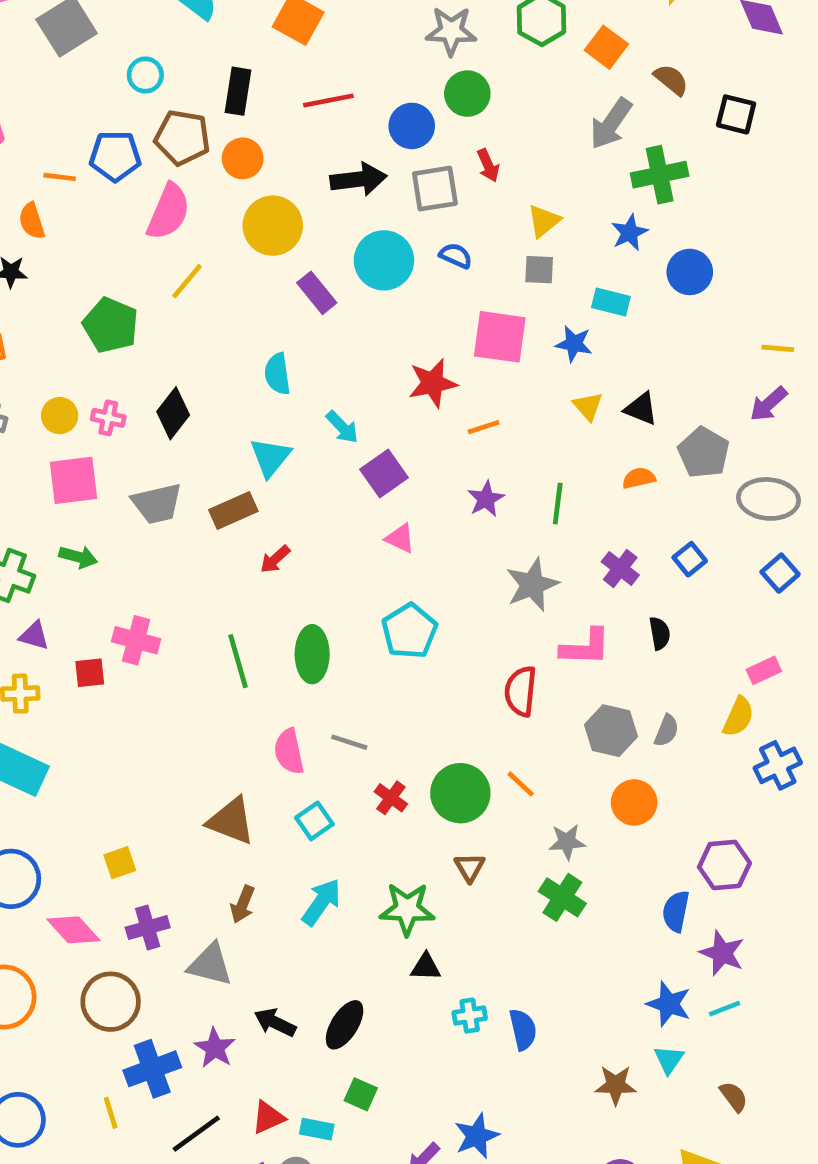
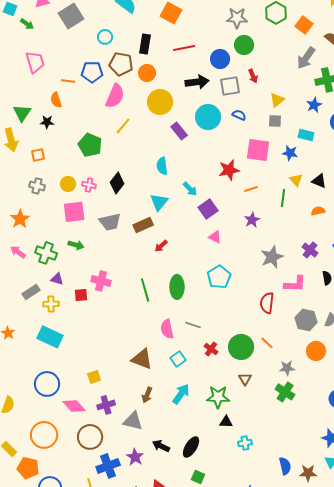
green line: (558, 504) -> (283, 198), moved
blue semicircle: (523, 1029) -> (285, 466), moved

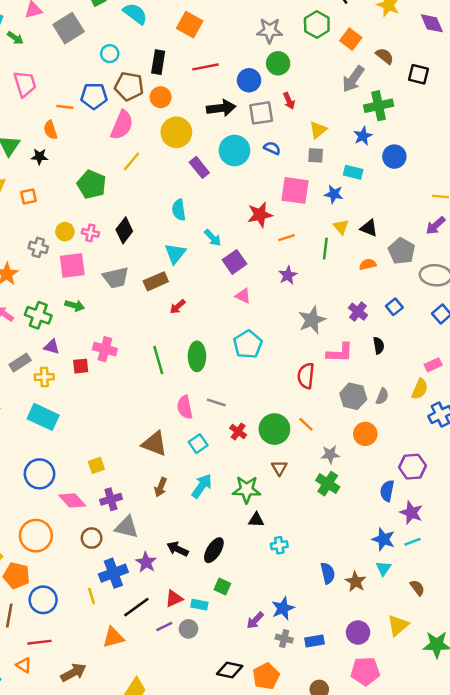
gray cross: (37, 186) -> (38, 247), moved
gray triangle: (133, 421) -> (127, 527), moved
brown circle: (90, 437) -> (92, 538), size x0.7
brown star: (308, 473) -> (356, 582), turned 30

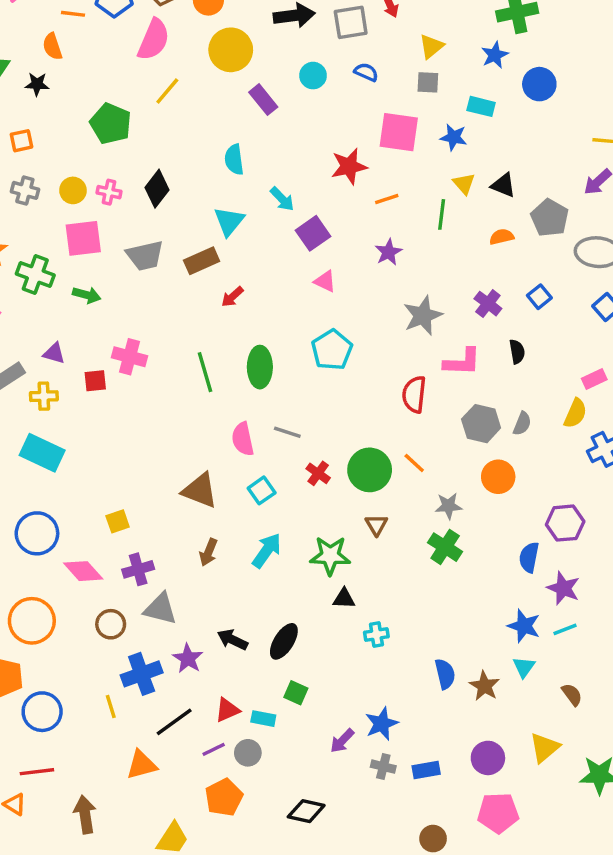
cyan circle: (234, 150) -> (313, 76), size x0.6
gray cross: (38, 247) -> (25, 190), moved
green cross: (38, 315) -> (35, 274), moved
brown arrow: (73, 672) -> (85, 815), turned -70
orange pentagon: (266, 676) -> (224, 797), moved

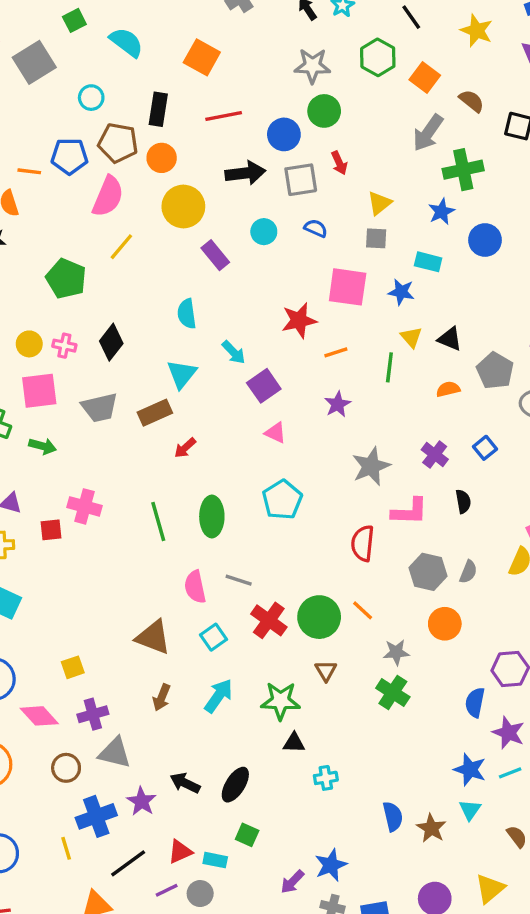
red cross: (318, 473) -> (269, 620), size x1.5

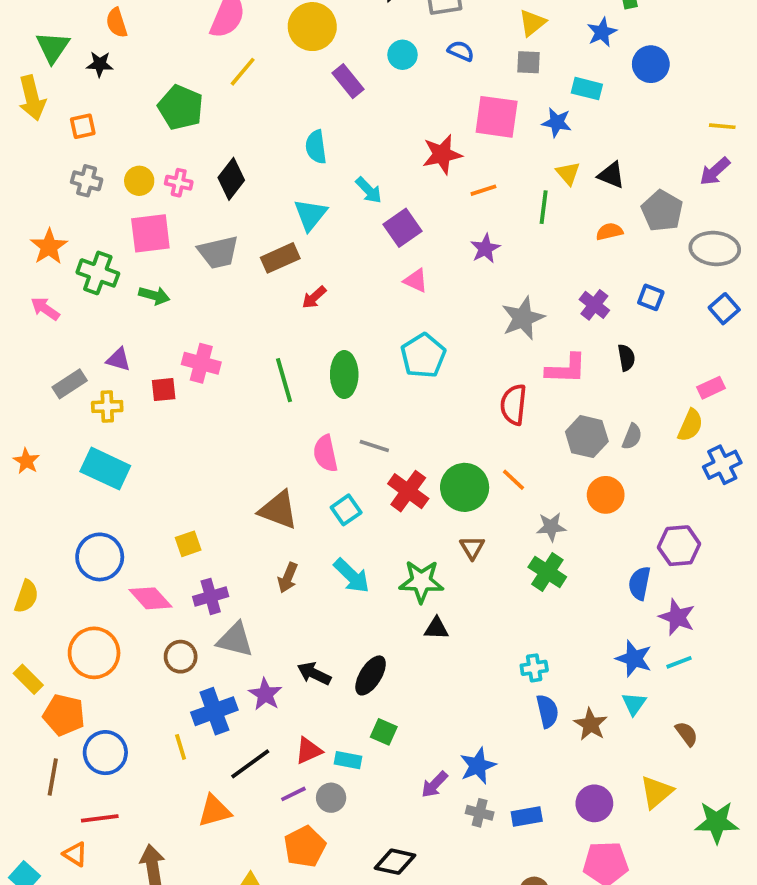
blue square: (485, 448) -> (651, 297), turned -30
cyan arrow: (219, 696) -> (352, 576), turned 99
cyan cross: (326, 778) -> (534, 668), moved

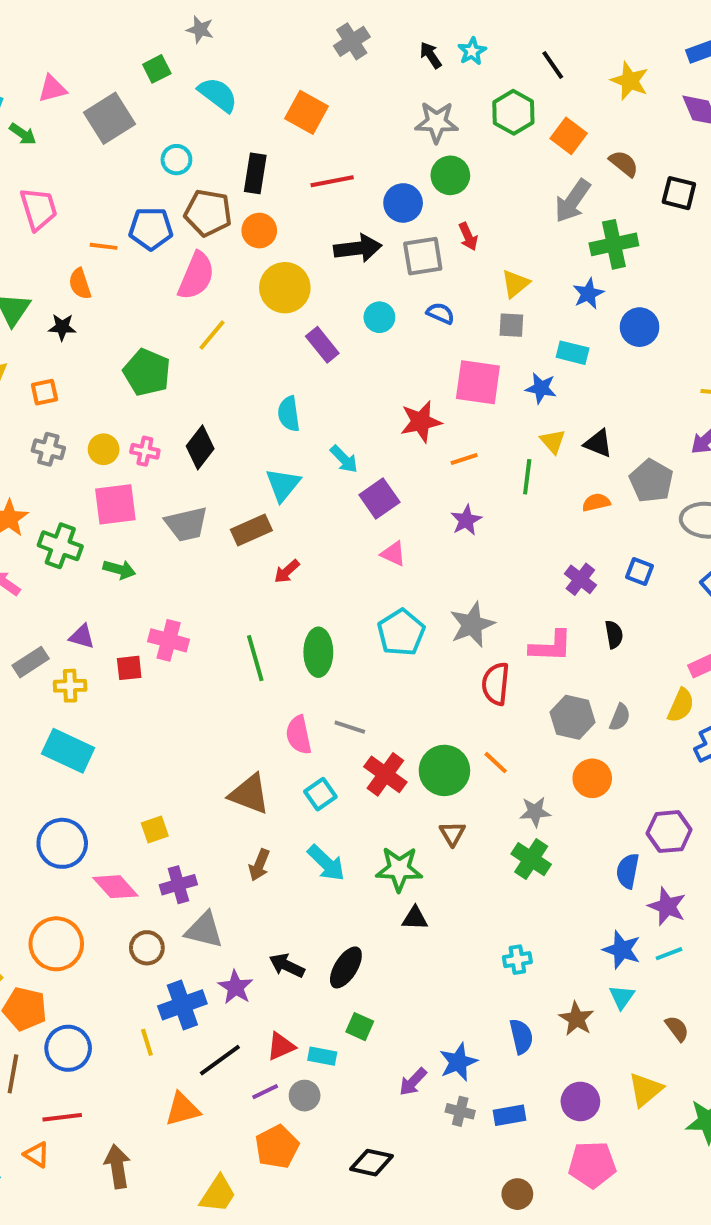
gray star: (523, 318) -> (472, 625), moved
blue semicircle: (547, 711) -> (521, 1036), moved

